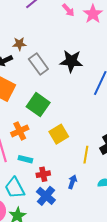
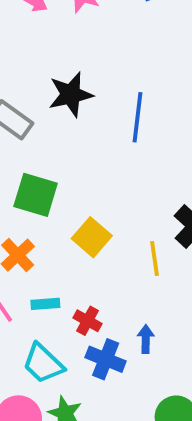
red cross: (43, 174) -> (88, 321), turned -32
blue arrow: (72, 182) -> (146, 339), moved

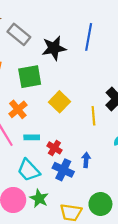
black star: (71, 94) -> (54, 48), moved
green square: (36, 195) -> (30, 77), turned -30

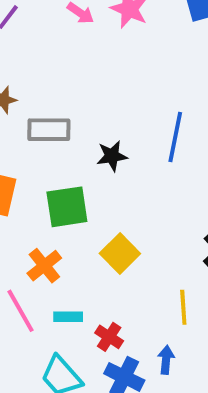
gray rectangle: (19, 34) -> (49, 130), turned -40
black star: (54, 48) -> (112, 156), size x0.7
yellow line: (93, 116) -> (183, 307), moved

